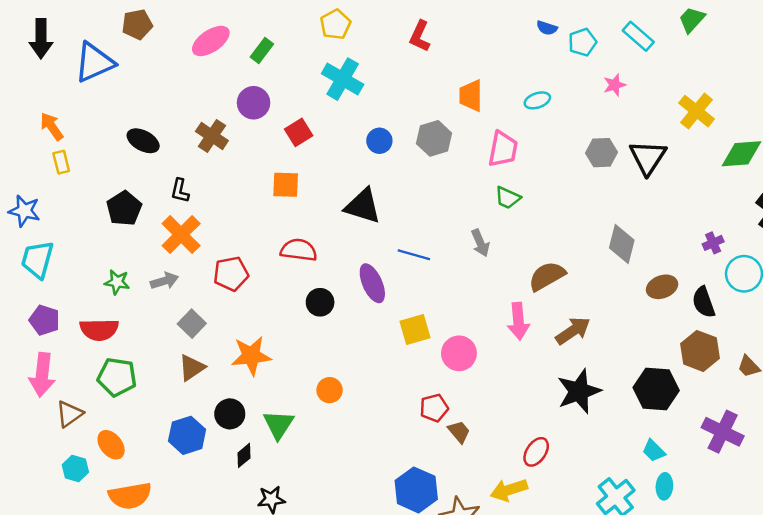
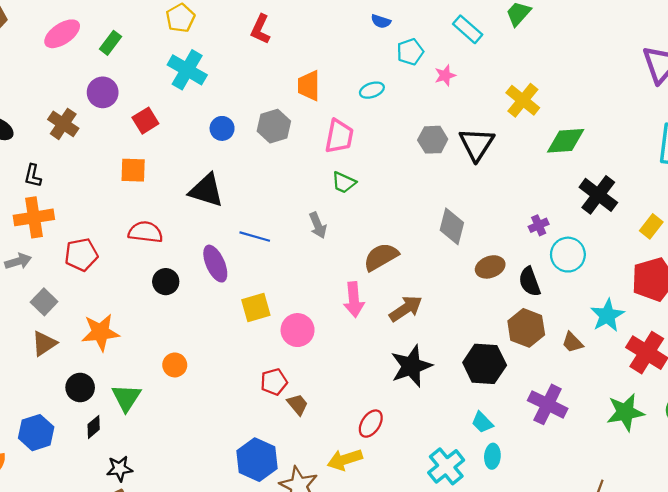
cyan pentagon: (582, 42) -> (410, 52), moved
orange cross: (181, 235) -> (34, 217), turned 36
blue hexagon: (187, 435) -> (36, 433), moved

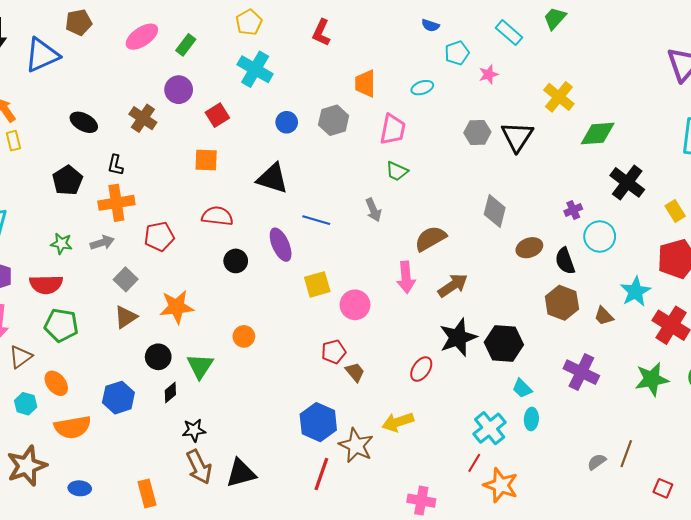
yellow rectangle: (651, 226) -> (675, 211), turned -70
black hexagon: (485, 364) -> (504, 344), moved
red ellipse: (371, 424) -> (421, 369), moved

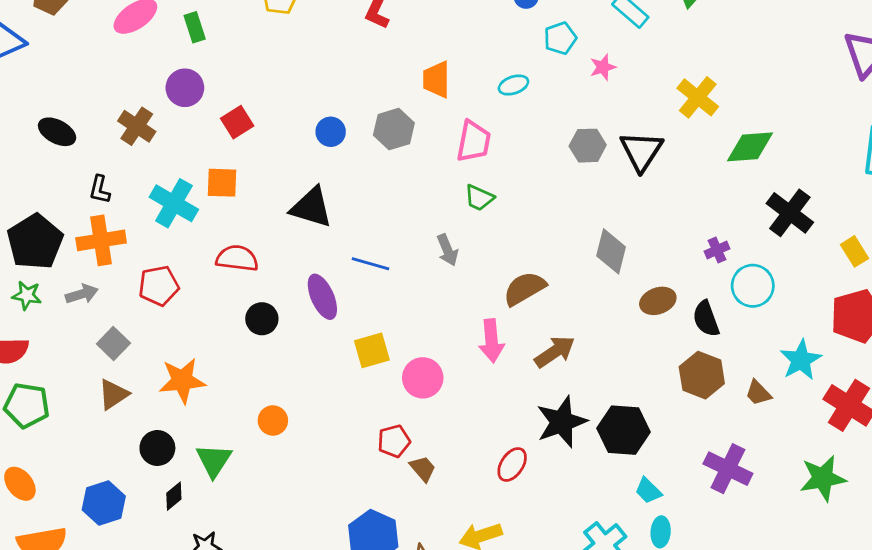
green rectangle: (186, 45) -> (195, 27), turned -55
cyan cross: (255, 69) -> (174, 203), moved
black pentagon: (67, 180) -> (35, 242), moved, size x1.4

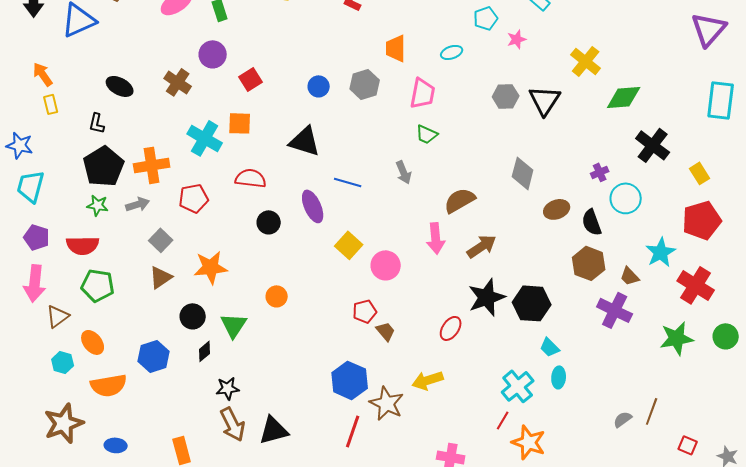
black L-shape: (100, 190) -> (97, 123), moved
yellow square: (372, 350) -> (349, 245), turned -32
purple cross: (728, 469) -> (615, 310), moved

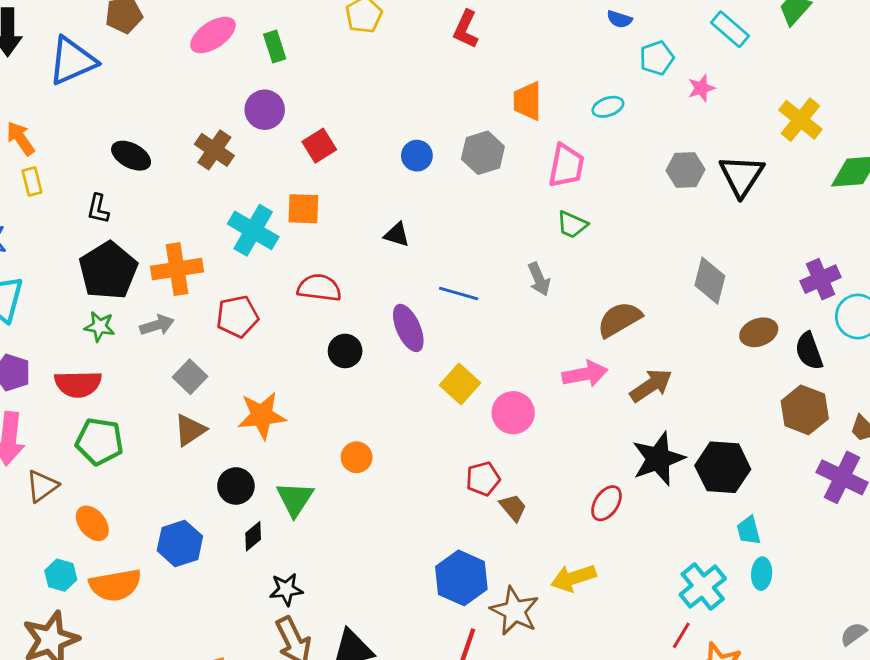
black triangle: (305, 141) -> (397, 235), size x0.6
purple cross: (600, 172) -> (821, 279), size x1.5
pink arrow: (436, 238) -> (585, 374), turned -96
cyan trapezoid: (550, 347) -> (749, 531), turned 30
cyan hexagon: (63, 362) -> (61, 575), moved

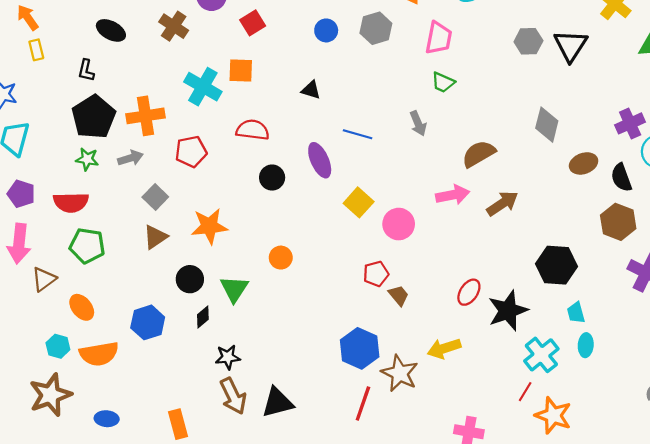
black star: (658, 459) -> (508, 311), moved

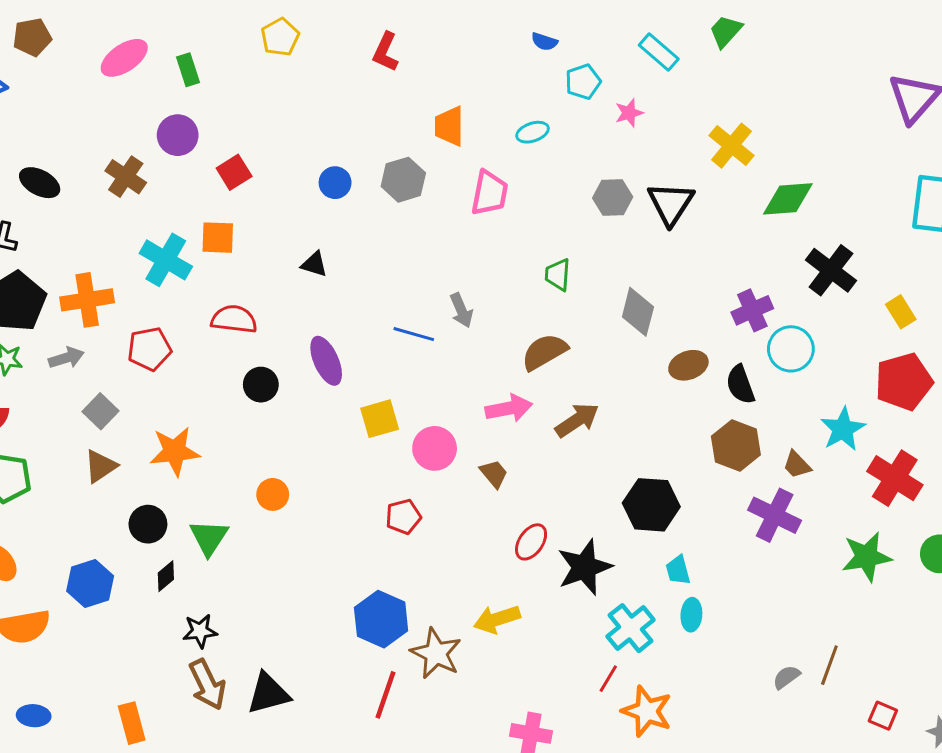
green trapezoid: (443, 82) -> (558, 275), moved, turned 70
blue line: (358, 134) -> (414, 334), moved
yellow square: (359, 202) -> (380, 419), turned 32
brown trapezoid: (399, 295) -> (494, 474), moved

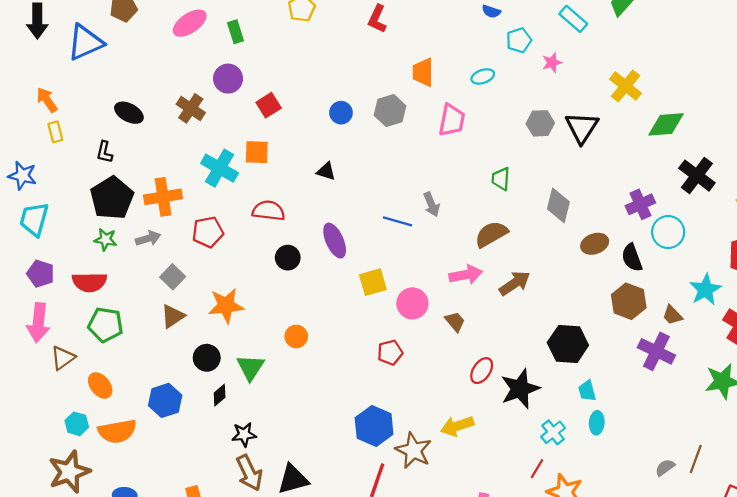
cyan cross: (631, 628) -> (553, 432), size x0.7

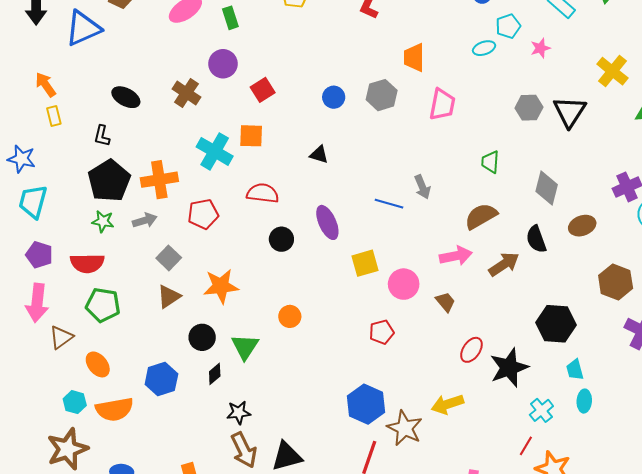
cyan ellipse: (483, 76) -> (484, 48), moved
black semicircle: (632, 258) -> (536, 239), moved

